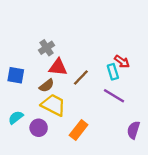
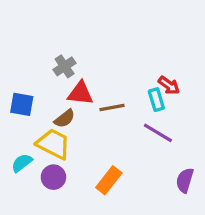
brown line: (81, 78) -> (112, 108), turned 36
yellow trapezoid: (53, 105) -> (53, 144), moved

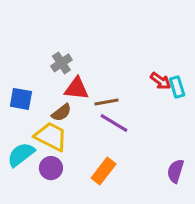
cyan rectangle: (156, 100) -> (177, 87), moved
purple line: (158, 133) -> (114, 123), moved
cyan semicircle: (22, 163) -> (21, 155), size x1.4

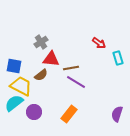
red arrow: (161, 81) -> (99, 43), moved
yellow trapezoid: (51, 137) -> (21, 86), moved

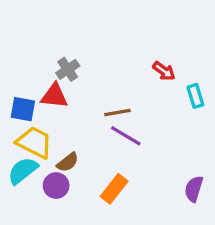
red triangle: (51, 59) -> (54, 96), moved
brown semicircle: (41, 75) -> (68, 162), moved

